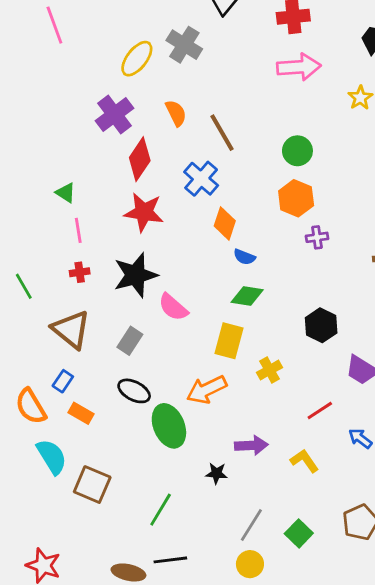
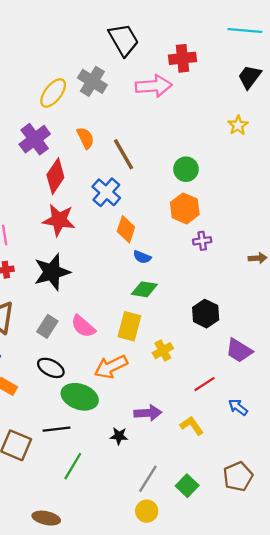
pink arrow: (299, 67) -> (154, 86), moved
pink semicircle: (173, 307) -> (83, 326), moved
green ellipse: (169, 426) -> (80, 397), turned -48
black line: (170, 560) -> (57, 429), moved

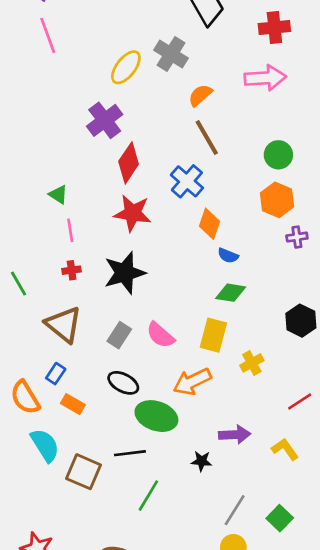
pink arrow: (154, 86) -> (265, 78), moved
orange semicircle: (85, 138) -> (200, 95), moved, turned -105

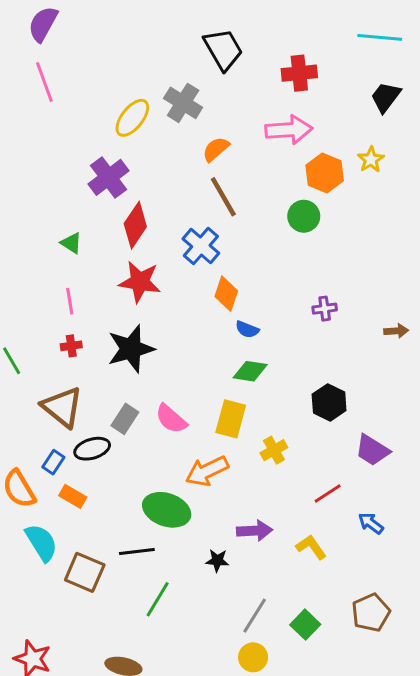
green triangle: (58, 195) -> (71, 243), moved
orange hexagon: (277, 200) -> (325, 173), moved
black ellipse: (123, 383) -> (92, 449), moved, turned -44

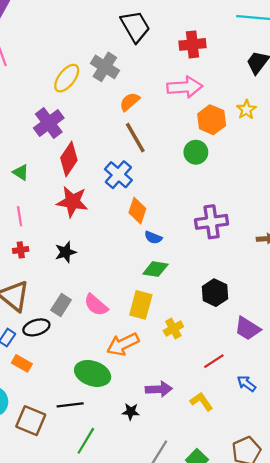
purple cross: (325, 309) -> (212, 222), size x1.8
black star: (131, 349) -> (66, 252), size x0.6

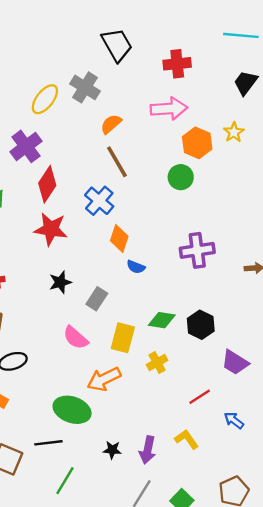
black star: (66, 252) -> (60, 282), moved
green diamond: (155, 269) -> (162, 320), moved
gray rectangle: (61, 305) -> (97, 299), moved
purple arrow: (159, 389) -> (148, 450), moved, turned 105

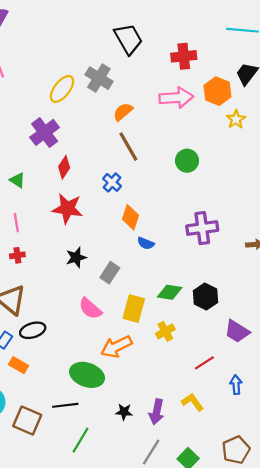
orange hexagon: (197, 143) -> (217, 91), moved
red diamond: (47, 184) -> (64, 167), size x0.7
blue cross: (99, 201) -> (112, 182), size x0.7
blue arrow: (234, 420) -> (236, 385), turned 48

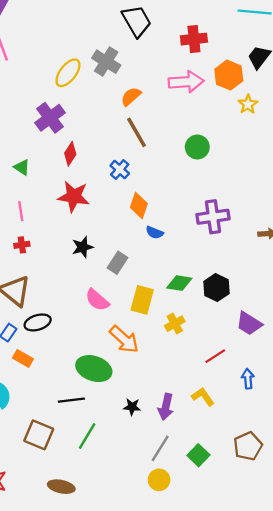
orange arrow: (116, 347) -> (124, 339), turned -112
brown square: (27, 421) -> (39, 435), moved

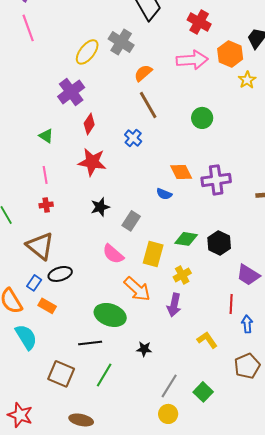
red cross: (194, 39) -> (199, 22), turned 35
orange diamond: (139, 205) -> (181, 172), moved, turned -45
red line: (215, 356) -> (231, 304), moved, turned -54
purple arrow: (166, 407) -> (174, 305), moved
brown pentagon: (248, 446) -> (247, 366), moved

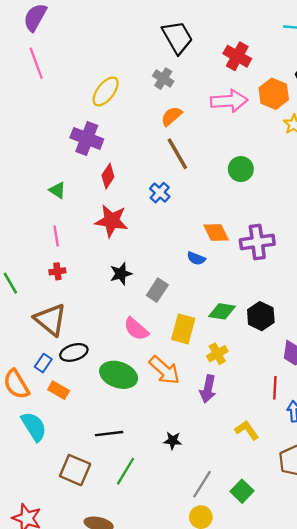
gray cross: (121, 42) -> (163, 79), moved, size x0.7
purple cross: (71, 92) -> (87, 138), turned -32
green ellipse: (110, 315) -> (119, 375), moved

